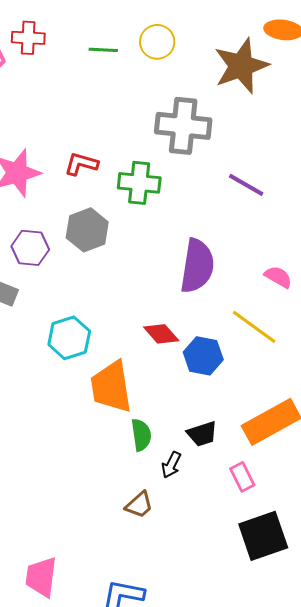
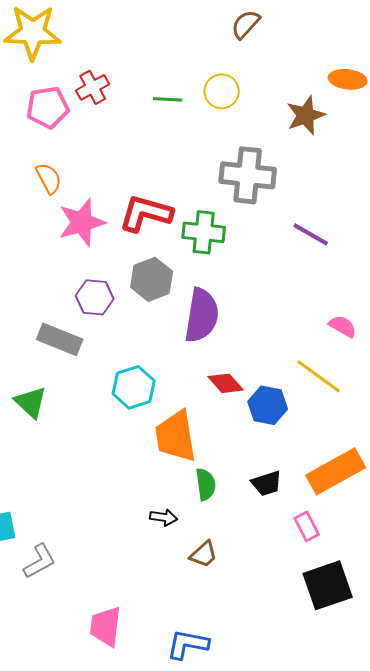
red cross: (28, 38) -> (93, 87), turned -32
brown star: (241, 66) -> (306, 115), size x0.7
red L-shape: (81, 164) -> (146, 213), size x1.6
purple semicircle: (197, 266) -> (202, 315), moved
black arrow: (171, 465) -> (164, 517), moved, turned -108

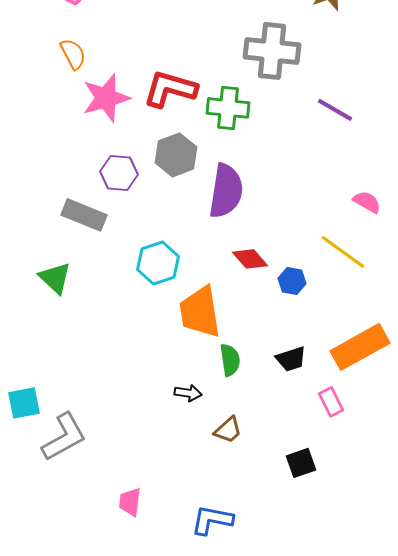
blue hexagon: (268, 405) -> (292, 281), size x0.7
gray L-shape: (40, 561) -> (64, 437), size x1.4
black square: (328, 585) -> (301, 463), moved, size x0.6
pink trapezoid: (106, 626) -> (130, 502), size x0.7

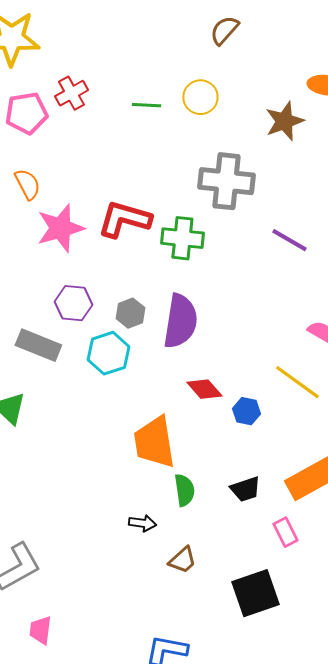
gray hexagon: (176, 155) -> (130, 313), moved, size x0.7
cyan hexagon: (158, 263) -> (108, 353), moved
black square: (301, 463) -> (255, 593), size x1.6
pink trapezoid: (130, 502) -> (40, 630), moved

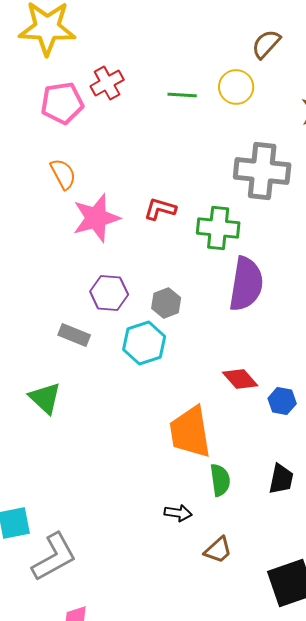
brown semicircle: (224, 30) -> (266, 44), moved
red L-shape: (124, 219) -> (160, 209), size x0.6
purple semicircle: (180, 321) -> (246, 284), moved
gray rectangle: (38, 345) -> (74, 335), size x0.7
black trapezoid: (245, 489) -> (281, 479), turned -60

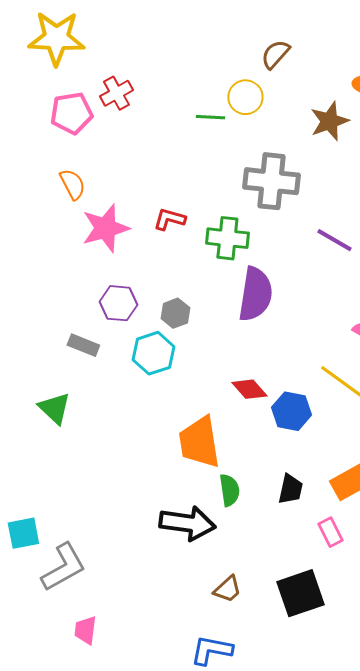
green line: (182, 95) -> (210, 117), moved
blue hexagon: (282, 401) -> (291, 411), size x1.4
black arrow: (178, 513) -> (187, 523), size x2.0
brown trapezoid: (218, 550) -> (227, 589), moved

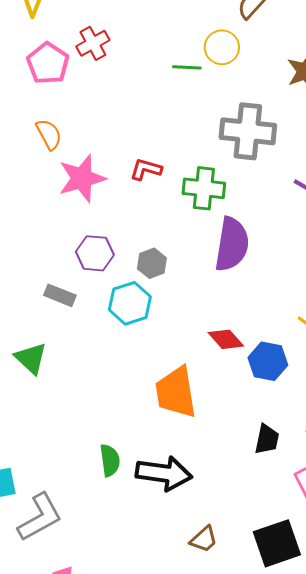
pink pentagon: (71, 113) -> (48, 63), turned -30
green semicircle: (229, 490) -> (110, 460), moved

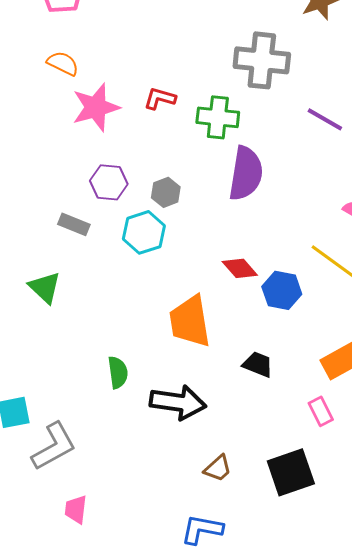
orange semicircle: (49, 134) -> (63, 63), turned -36
black trapezoid: (267, 439) -> (258, 364), moved, turned -80
green semicircle: (110, 460) -> (118, 372), moved

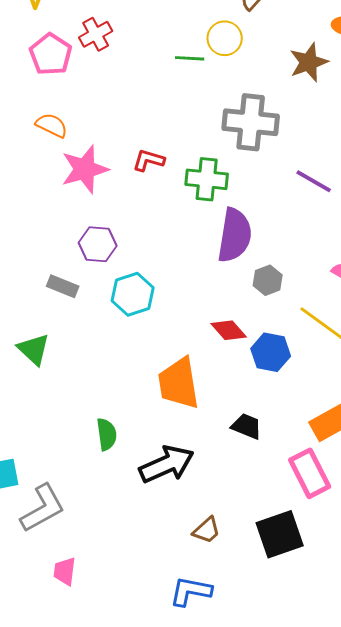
gray hexagon: (166, 192) -> (268, 280), moved
black arrow: (178, 402) -> (167, 464), turned -32
pink rectangle: (321, 411) -> (310, 473), size x1.6

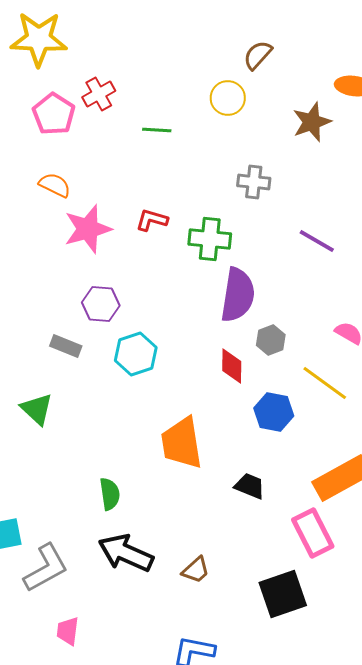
green line: (190, 58) -> (157, 130), moved
gray cross: (251, 122) -> (254, 182), size x0.6
red diamond: (229, 330) -> (232, 366), moved, turned 42
black arrow: (167, 464) -> (126, 553), moved, turned -132
brown trapezoid: (207, 530) -> (196, 570), moved

